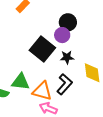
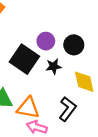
black circle: (68, 22) -> (74, 45), moved
black L-shape: (65, 84) -> (68, 109), moved

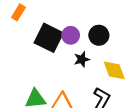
black square: (24, 59) -> (49, 38), moved

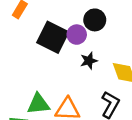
black circle: (99, 35) -> (95, 20), moved

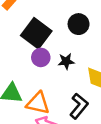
purple circle: (77, 35) -> (41, 57), moved

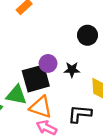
black square: (36, 33) -> (36, 78), moved, turned 32
black L-shape: (79, 106) -> (80, 114), turned -130

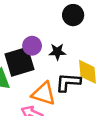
orange triangle: (41, 107) -> (44, 94), moved
black L-shape: (80, 114) -> (68, 82), moved

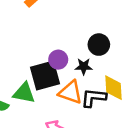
black circle: (73, 15) -> (99, 45), moved
orange triangle: (44, 94) -> (70, 92), moved

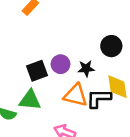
black circle: (99, 45) -> (111, 46), moved
black square: (45, 75) -> (37, 71), moved, size x0.7

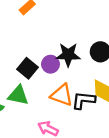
black star: (86, 69) -> (68, 55), moved, size x1.5
black square: (37, 71) -> (28, 68), turned -36

